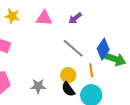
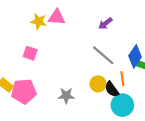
pink triangle: (44, 18) -> (57, 17), moved
black semicircle: (68, 89) -> (112, 89), moved

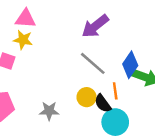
pink triangle: (57, 17) -> (25, 19), moved
yellow star: (39, 21) -> (23, 40), moved
purple arrow: (105, 24) -> (95, 26), size x1.6

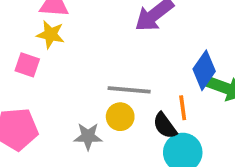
gray line: (93, 63) -> (129, 90), moved, turned -36
yellow circle: (87, 97) -> (120, 117), moved

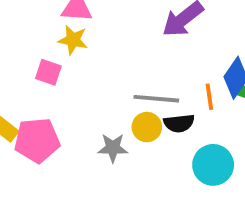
orange line: (183, 108) -> (209, 97), moved
black semicircle: (165, 126) -> (179, 123), moved, turned -60

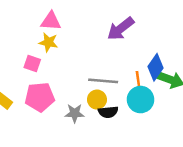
black semicircle: (179, 123) -> (108, 112), moved
pink pentagon: (37, 140) -> (40, 97), moved
cyan circle: (213, 165) -> (141, 100), moved

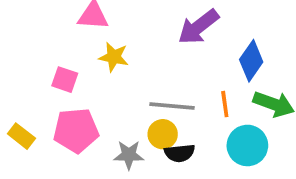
yellow star: (48, 42) -> (114, 57), moved
blue diamond: (155, 67) -> (251, 61), moved
cyan circle: (141, 100) -> (247, 145), moved

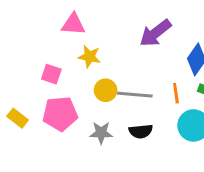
yellow circle: (163, 134) -> (106, 90), moved

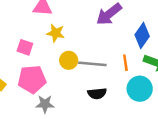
gray star: (101, 133) -> (45, 104), moved

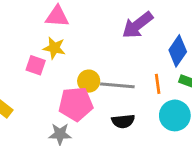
yellow star: (56, 33) -> (54, 48), moved
pink pentagon: (32, 79) -> (76, 104), moved

